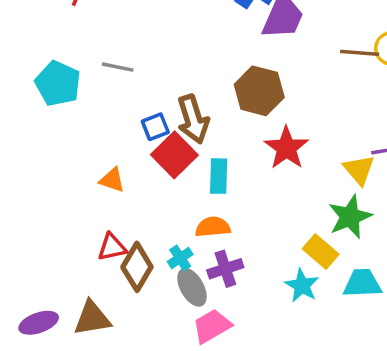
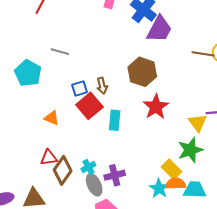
cyan pentagon: (58, 83) -> (28, 73), moved
brown arrow: (193, 119) -> (102, 86), size x0.6
orange semicircle: (213, 227) -> (176, 184), moved

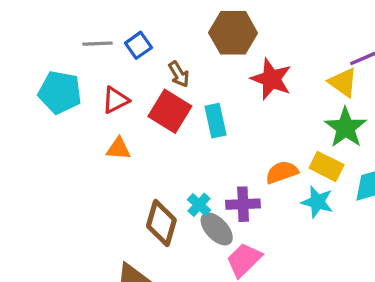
blue square: (79, 89) -> (138, 45), moved
red triangle: (49, 158) -> (115, 100), moved
purple cross: (115, 175) -> (243, 204), turned 30
orange semicircle: (176, 184) -> (282, 172), moved

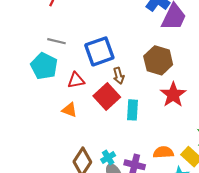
gray line: (97, 44) -> (56, 41), moved
blue square: (138, 45) -> (99, 51), size x1.8

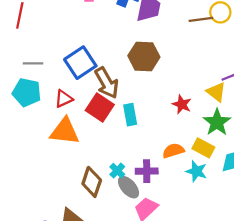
brown arrow: (119, 76) -> (107, 83), size x1.8
red star: (173, 95) -> (182, 104), moved, size x0.7
orange triangle: (69, 110) -> (65, 131), size x1.8

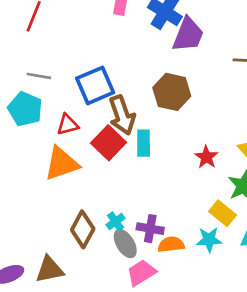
cyan rectangle: (130, 115) -> (144, 143), moved
orange triangle: (65, 131) -> (62, 163), turned -36
orange semicircle: (173, 151) -> (171, 244), moved
cyan star: (196, 171) -> (209, 240), turned -30

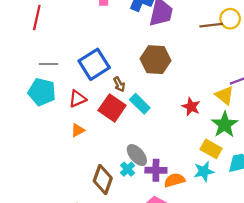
brown arrow: (122, 115) -> (119, 84), size x0.5
cyan rectangle: (144, 143) -> (140, 104), turned -36
orange triangle: (62, 163) -> (78, 130), size x0.5
gray ellipse: (125, 244) -> (137, 155), moved

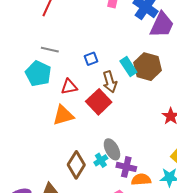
blue square: (94, 64) -> (91, 59), size x0.5
brown arrow: (119, 84) -> (110, 82), size x1.5
cyan rectangle: (140, 104) -> (128, 67), moved
orange triangle: (78, 130) -> (63, 115), size x1.6

